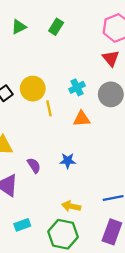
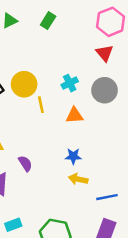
blue star: (68, 161) -> (73, 156), moved
yellow arrow: (71, 206) -> (78, 179), moved

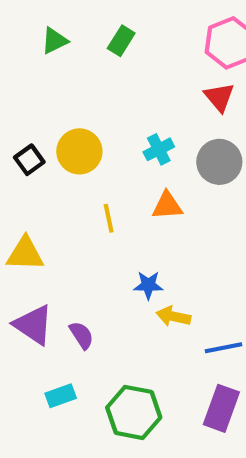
yellow line: (41, 105) -> (109, 218), moved
blue star: (73, 156) -> (148, 285), moved
purple semicircle: (25, 163) -> (82, 335), moved

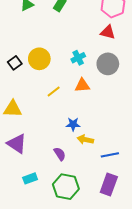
red triangle: (219, 97) -> (108, 32), turned -35
yellow line: (109, 218) -> (54, 92), turned 64
purple semicircle: (82, 335) -> (60, 154), moved

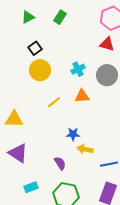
black square: (15, 63) -> (35, 48), moved

